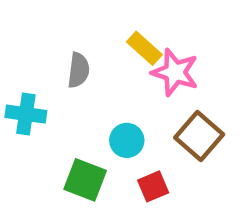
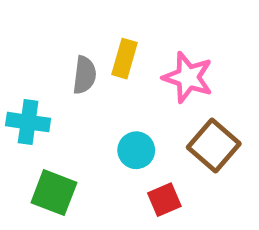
yellow rectangle: (144, 48) -> (124, 59), moved, turned 64
green square: (85, 180) -> (54, 193), moved

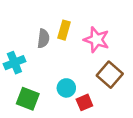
cyan cross: (28, 122) -> (14, 63), turned -30
cyan circle: (136, 150) -> (66, 88), moved

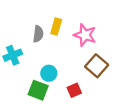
cyan circle: (66, 88) -> (49, 73), moved
green square: (28, 99) -> (38, 90), moved

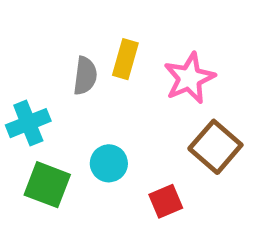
pink star: (85, 35) -> (189, 78), turned 30
green square: (38, 90) -> (47, 185), moved

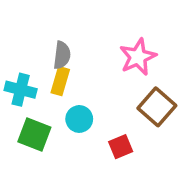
yellow rectangle: (125, 59) -> (60, 81), moved
cyan cross: (28, 123) -> (21, 90), turned 36

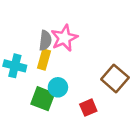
pink star: (138, 57) -> (64, 38), moved
green square: (34, 135) -> (43, 99), moved

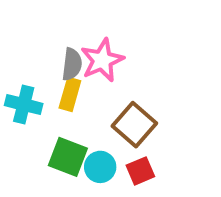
brown square: (115, 78) -> (134, 125), moved
cyan circle: (58, 87) -> (100, 167), moved

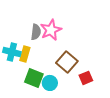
yellow rectangle: (70, 94) -> (25, 54), moved
red square: (140, 171) -> (86, 78), moved

